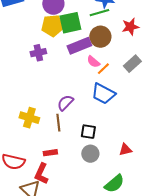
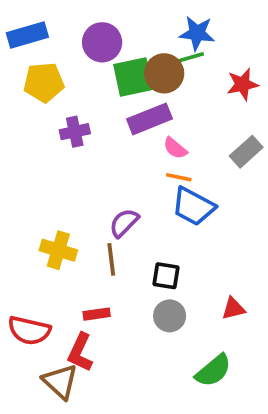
yellow pentagon: (52, 26) -> (44, 82), moved
brown circle: (100, 37) -> (164, 73), moved
orange line: (103, 69) -> (179, 177), moved, turned 56

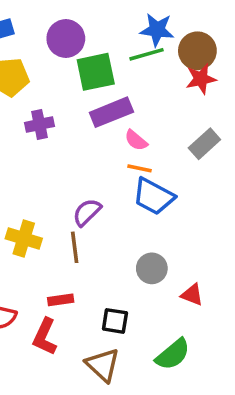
brown circle: (164, 73) -> (197, 51), moved
black square: (166, 276) -> (115, 321), moved
red triangle: (233, 309) -> (192, 295), turned 35
gray circle: (170, 316) -> (152, 268), moved
brown triangle: (60, 382) -> (103, 365), moved

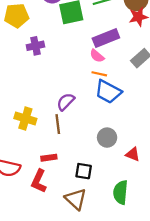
purple rectangle: (111, 112) -> (106, 38), moved
green semicircle: (173, 354) -> (120, 192), turned 135

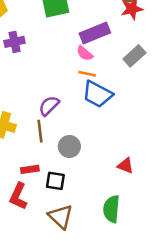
gray circle: (107, 138) -> (69, 146), moved
black square: (84, 171) -> (55, 181), moved

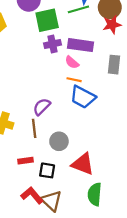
purple rectangle: (95, 33) -> (81, 45), turned 30
purple cross: (15, 42) -> (52, 44), moved
gray rectangle: (134, 56) -> (114, 65), turned -42
red triangle: (125, 166) -> (83, 164), moved, size x1.6
red L-shape: (18, 196) -> (32, 195), moved, turned 115

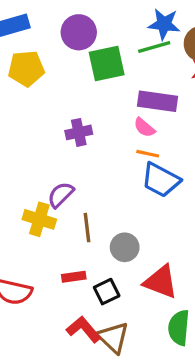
purple cross: (52, 44) -> (79, 132), moved
purple semicircle: (42, 107) -> (61, 195), moved
black square: (47, 170) -> (107, 292), turned -35

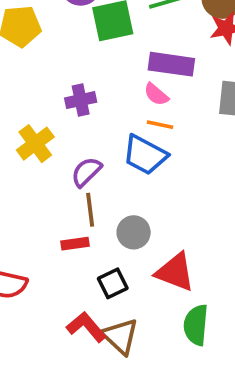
blue trapezoid: (161, 180) -> (145, 155), moved
purple semicircle: (61, 195) -> (86, 172), moved
yellow cross: (39, 219) -> (35, 144), moved, turned 36
red rectangle: (74, 277) -> (75, 244), moved

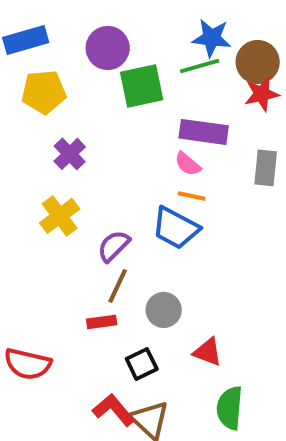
purple cross: (81, 100) -> (70, 154), moved, turned -32
brown line: (90, 210) -> (118, 286), turned 32
red triangle: (175, 272) -> (208, 352), size x0.7

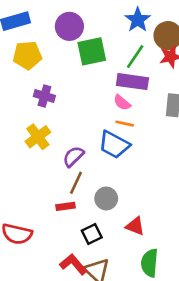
blue star: (212, 38) -> (138, 20), turned 30
green line: (200, 66) -> (135, 57), moved, turned -40
purple cross: (70, 154) -> (44, 96), turned -30

